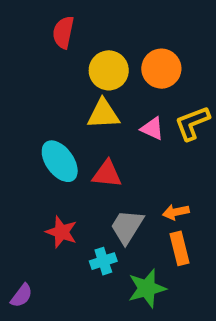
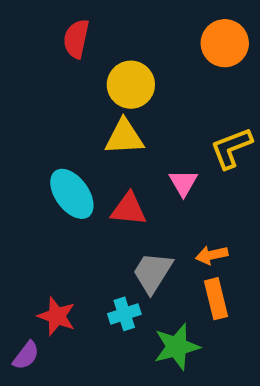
orange circle: (161, 69) -> (225, 43), moved
pink triangle: (152, 129) -> (183, 183), moved, turned 35
red star: (61, 232) -> (57, 316), moved

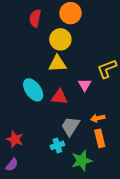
orange circle: (225, 43) -> (70, 13), moved
red star: (57, 316) -> (15, 139), moved

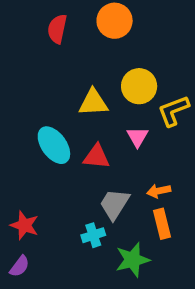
yellow circle: (60, 39) -> (139, 86), moved

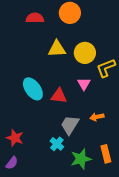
red semicircle: (57, 29) -> (35, 18), turned 78
yellow triangle: (93, 103) -> (57, 49), moved
orange rectangle: (162, 224) -> (106, 154), moved
cyan cross: (93, 235) -> (57, 144), turned -32

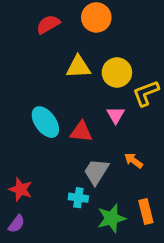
red semicircle: (35, 18) -> (48, 24), turned -30
orange arrow: (97, 117) -> (133, 161), turned 48
cyan cross: (57, 144) -> (78, 198), turned -32

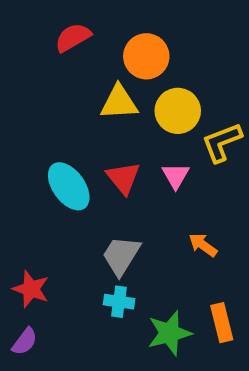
orange circle: (96, 17) -> (146, 56), moved
red triangle: (81, 132) -> (123, 178), moved, turned 45
gray trapezoid: (96, 172) -> (121, 256), moved

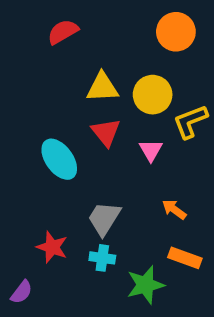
orange circle: (146, 56) -> (176, 32), moved
red triangle: (123, 178) -> (106, 132), moved
red star: (31, 289) -> (52, 247), moved
orange rectangle: (222, 323) -> (185, 258), moved, turned -56

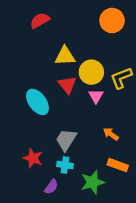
yellow circle: (153, 95) -> (91, 72), moved
purple semicircle: (22, 292) -> (51, 187), moved

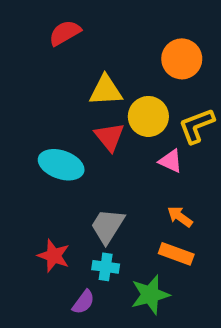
orange circle: (112, 21) -> (182, 59), moved
pink triangle: (96, 96) -> (171, 161), moved, turned -35
cyan ellipse: (37, 102) -> (61, 165), turned -35
orange rectangle: (118, 165) -> (176, 254), moved

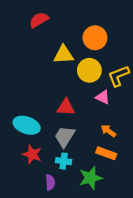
orange circle: (182, 59) -> (95, 38), moved
red triangle: (109, 137) -> (66, 107), moved, turned -48
cyan ellipse: (61, 165) -> (27, 125), moved
purple semicircle: (83, 302) -> (50, 182), turned -40

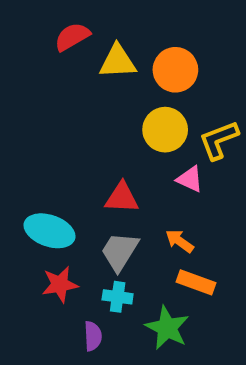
yellow triangle: (64, 55) -> (118, 62), moved
orange arrow: (108, 131) -> (180, 241), moved
red star: (32, 154) -> (60, 284), turned -30
green star: (90, 178) -> (167, 328), turned -30

